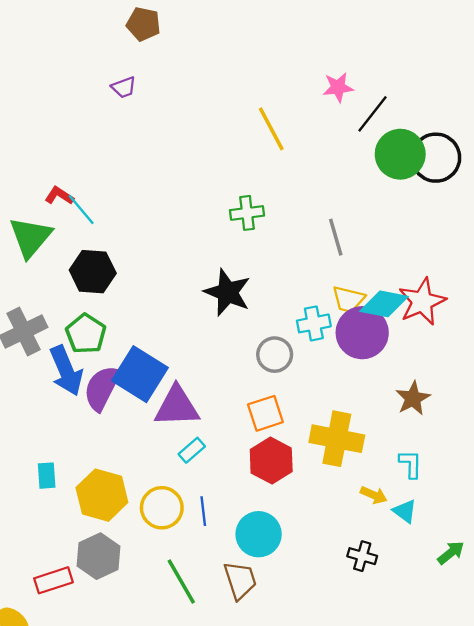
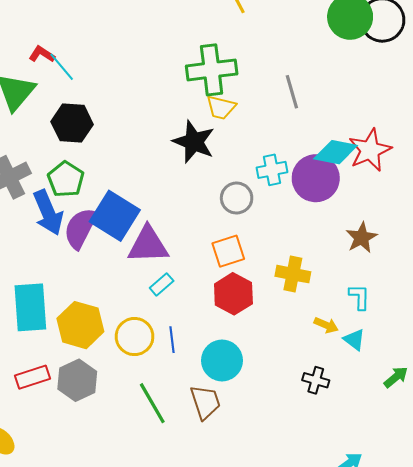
green cross: (247, 213) -> (212, 70), size x1.6
yellow trapezoid: (348, 299) -> (221, 107), moved
yellow cross: (337, 439) -> (293, 274), size x0.7
cyan rectangle: (47, 476) -> (30, 307), size x2.0
red rectangle: (54, 580) -> (32, 377), moved

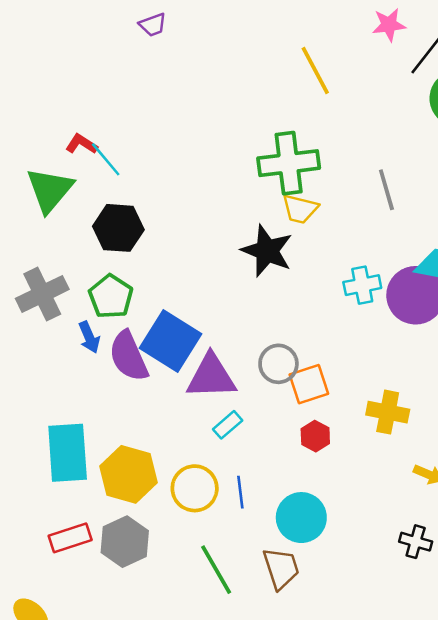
gray circle: (237, 198) -> (278, 364), moved
blue arrow: (48, 213) -> (89, 337), size x0.6
purple semicircle: (80, 228) -> (129, 356), turned -51
red hexagon: (233, 294) -> (315, 436), size x0.6

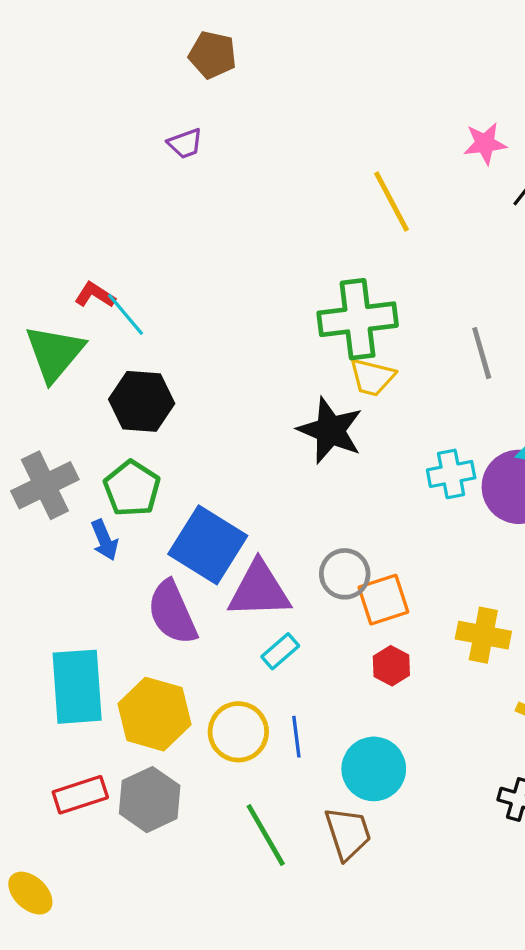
purple semicircle: (129, 356) -> (172, 613), moved

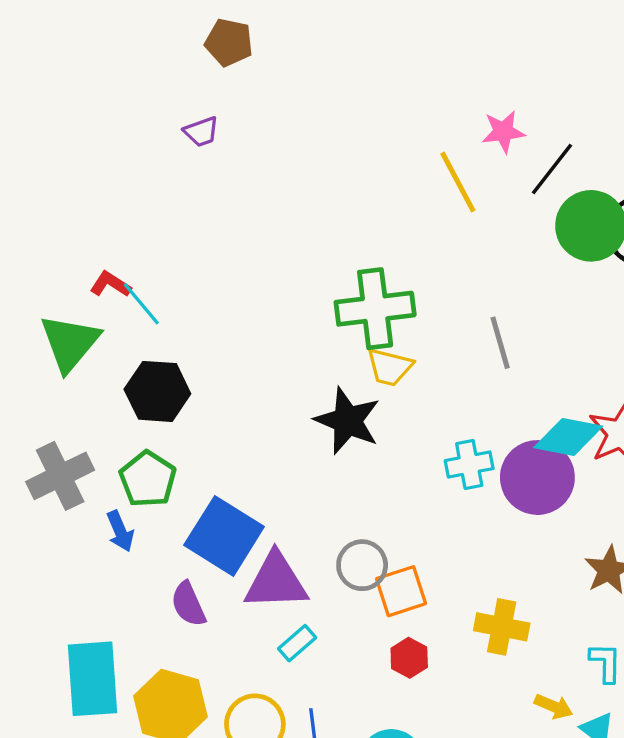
yellow line: (391, 201) -> (458, 182), moved
purple semicircle: (172, 613) -> (188, 604), size x0.7

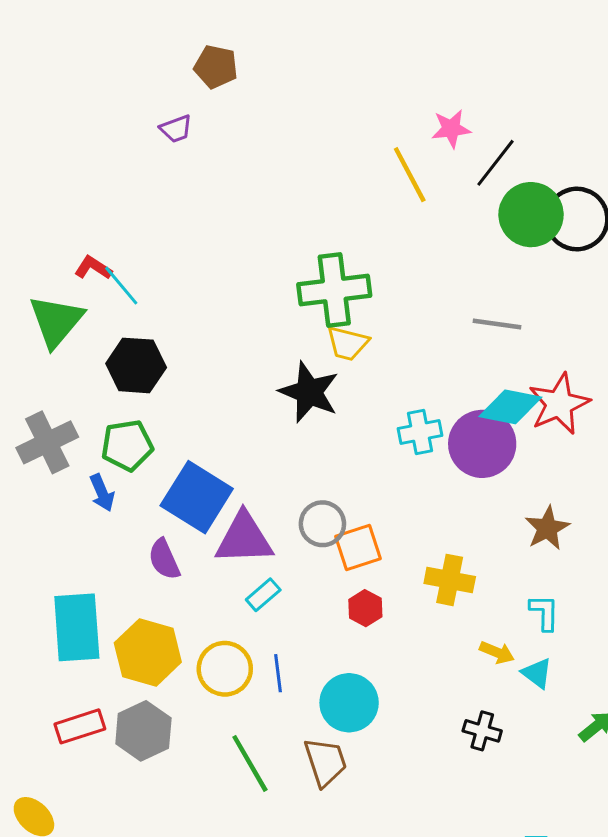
brown pentagon: (229, 42) -> (216, 67), moved
gray line: (500, 343) -> (497, 324), moved, turned -66
green pentagon: (148, 479) -> (127, 445), turned 30

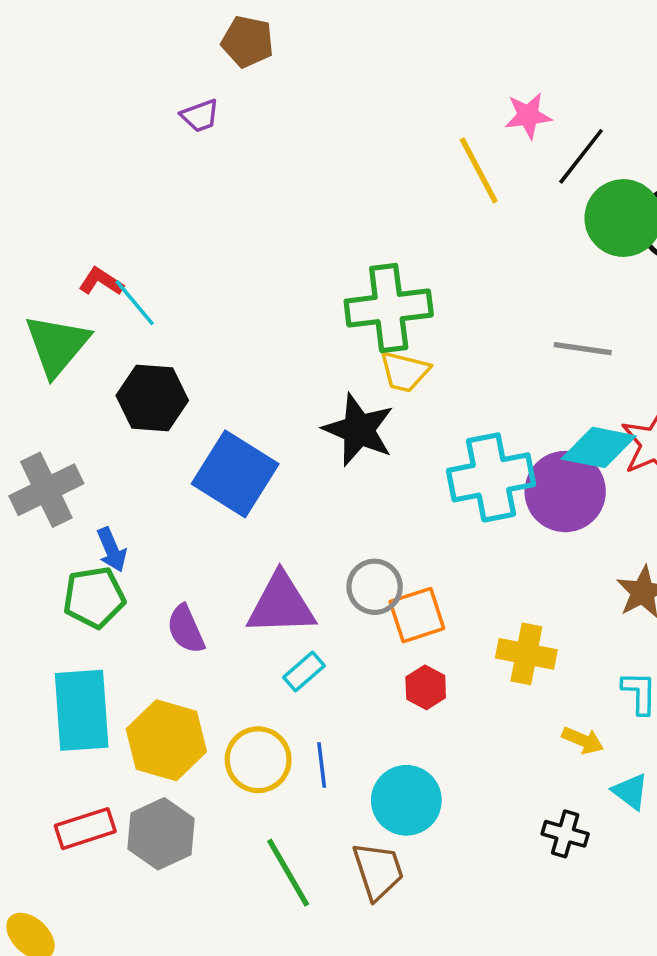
cyan cross: (420, 432) -> (491, 477), size x1.6
green pentagon: (127, 445) -> (94, 597), moved
blue square: (197, 497) -> (235, 474), moved
cyan triangle: (537, 673) -> (630, 791), moved

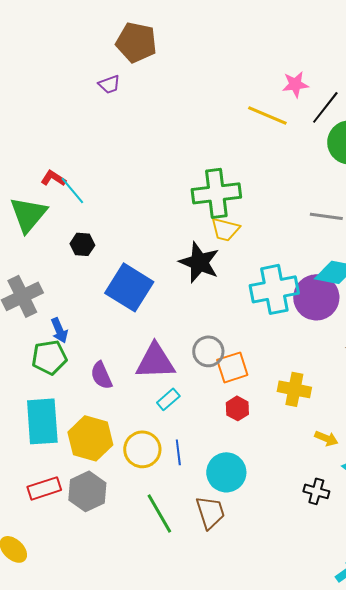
brown pentagon: (248, 42) -> (136, 42), size x1.4
yellow line: (479, 170) -> (267, 115), turned -39
black hexagon: (152, 398) -> (82, 244), size x0.6

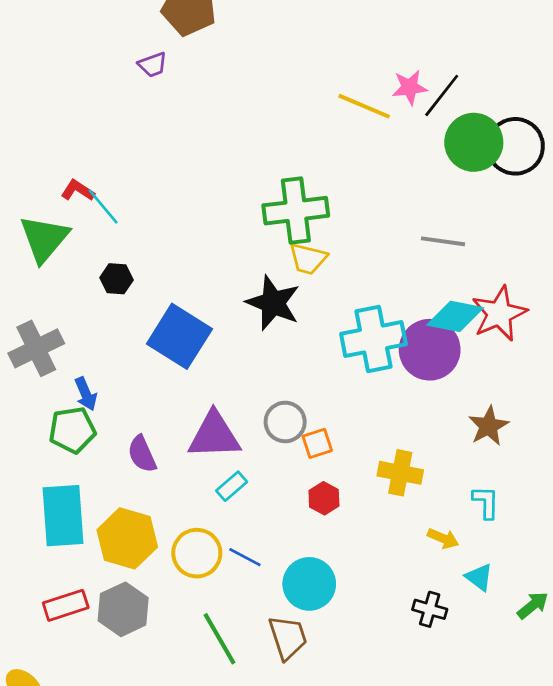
pink star: (295, 84) -> (410, 87), moved
orange square: (232, 367) -> (317, 443), size x0.7
blue line: (178, 452) -> (245, 557), turned -55

